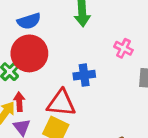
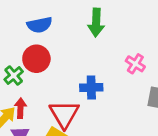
red circle: (29, 53) -> (36, 59), size x0.7
red triangle: (61, 103) -> (64, 114), turned 48

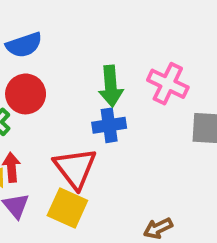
green arrow: (96, 22) -> (111, 86), moved
pink cross: (135, 64) -> (168, 84), size x1.4

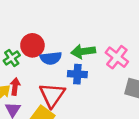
blue semicircle: (24, 45) -> (51, 58), moved
green arrow: (111, 86) -> (83, 51), turned 75

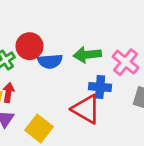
blue cross: (77, 74) -> (100, 87), moved
red triangle: (52, 95) -> (86, 109), moved, turned -36

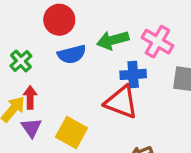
red circle: (29, 46) -> (59, 20), moved

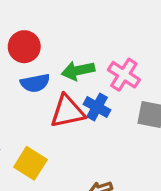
blue cross: (133, 74) -> (97, 107), turned 30
red triangle: (121, 102) -> (67, 111), moved, turned -36

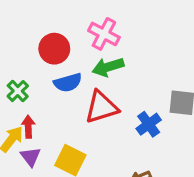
pink cross: (124, 75) -> (104, 34), moved
blue cross: (97, 107) -> (149, 124), moved, turned 30

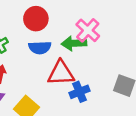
pink cross: (104, 34) -> (88, 30), moved
blue cross: (149, 124) -> (79, 92), moved

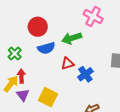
pink cross: (88, 30) -> (93, 17), moved
red triangle: (61, 73) -> (68, 64), size x0.6

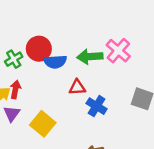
pink cross: (93, 17) -> (118, 51), moved
red circle: (38, 27) -> (39, 49), moved
blue cross: (85, 74) -> (97, 106), turned -35

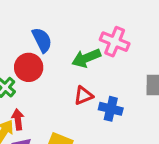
blue semicircle: (55, 62) -> (42, 40), moved, turned -95

